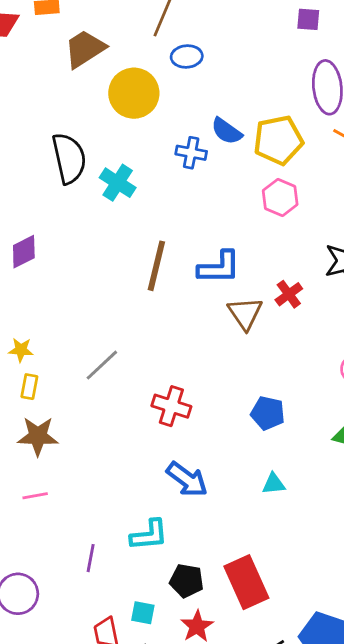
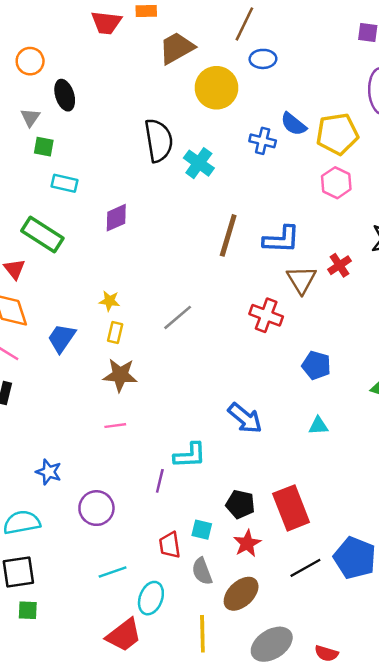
red cross: (171, 406) -> (266, 315), moved
cyan L-shape: (149, 535) -> (190, 455), moved

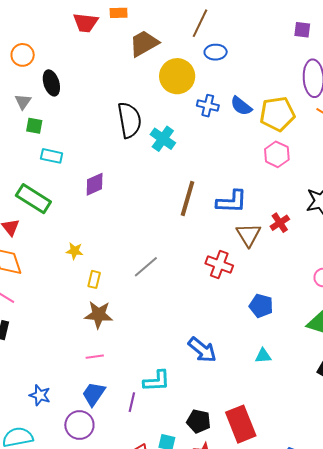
blue cross: (263, 141) -> (208, 106), moved
yellow star: (109, 301) -> (75, 251), moved
blue trapezoid: (62, 338) -> (94, 394), moved

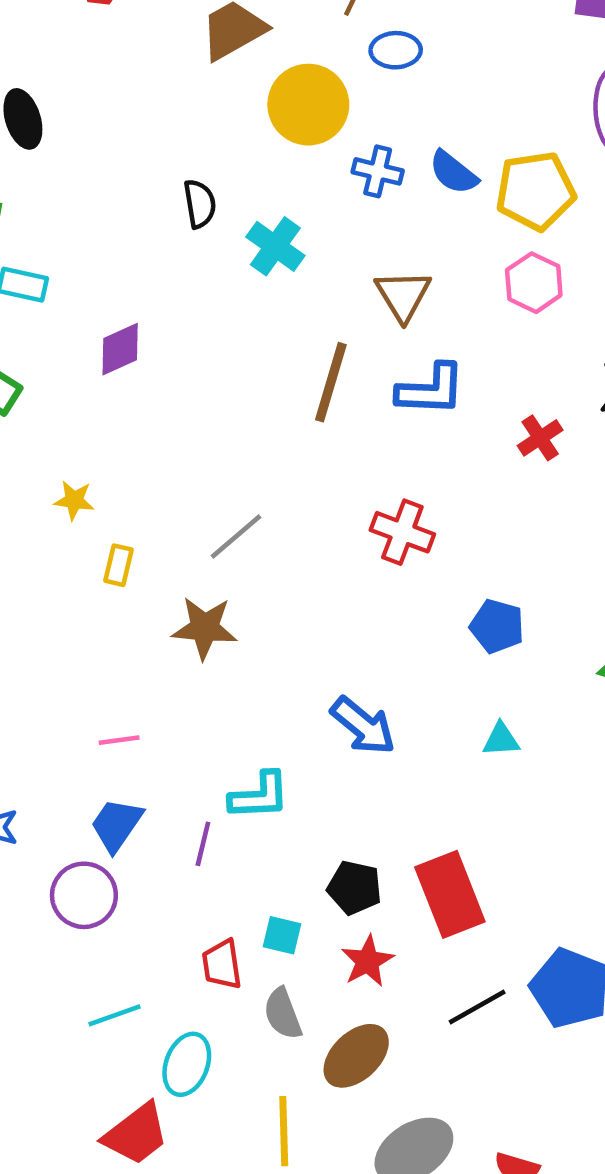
black semicircle: (129, 120) -> (200, 204), size x0.6
brown triangle: (248, 235) -> (403, 295), moved
brown star: (99, 315) -> (205, 628), moved

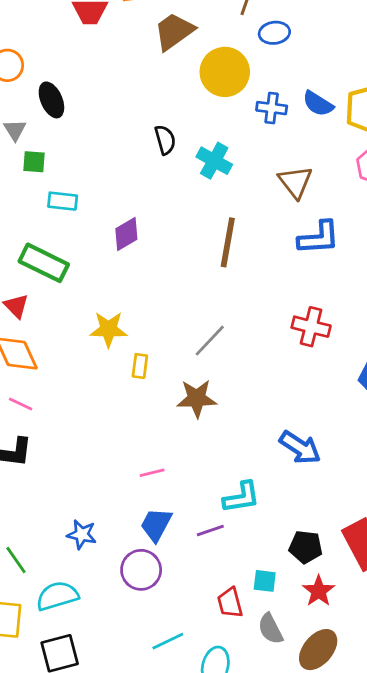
brown line: (331, 382) -> (228, 242), moved
yellow star: (74, 500) -> (108, 329), size x1.5
purple line: (203, 844) -> (210, 530), turned 64

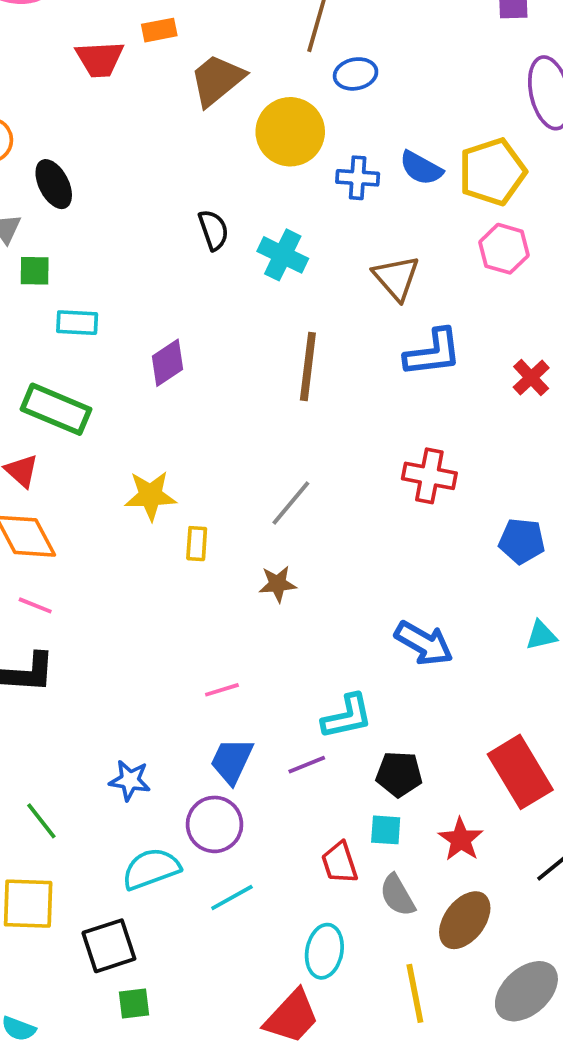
brown star: (197, 398) -> (278, 584), size x0.7
black pentagon: (306, 547) -> (399, 774), moved
cyan semicircle: (57, 596) -> (151, 869), moved
cyan line: (168, 641) -> (232, 897), moved

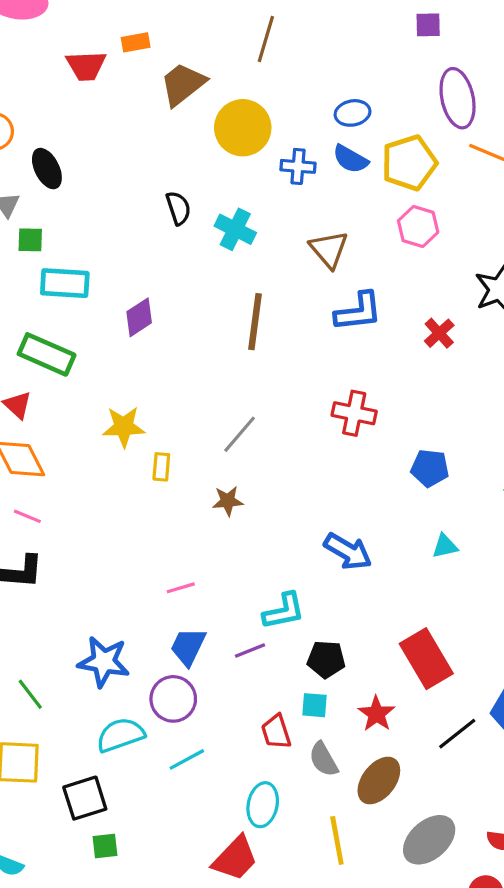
blue ellipse: (356, 74) -> (353, 113), moved
cyan rectangle: (77, 323) -> (65, 283), size x1.4
blue star: (130, 780) -> (104, 662), size x1.5

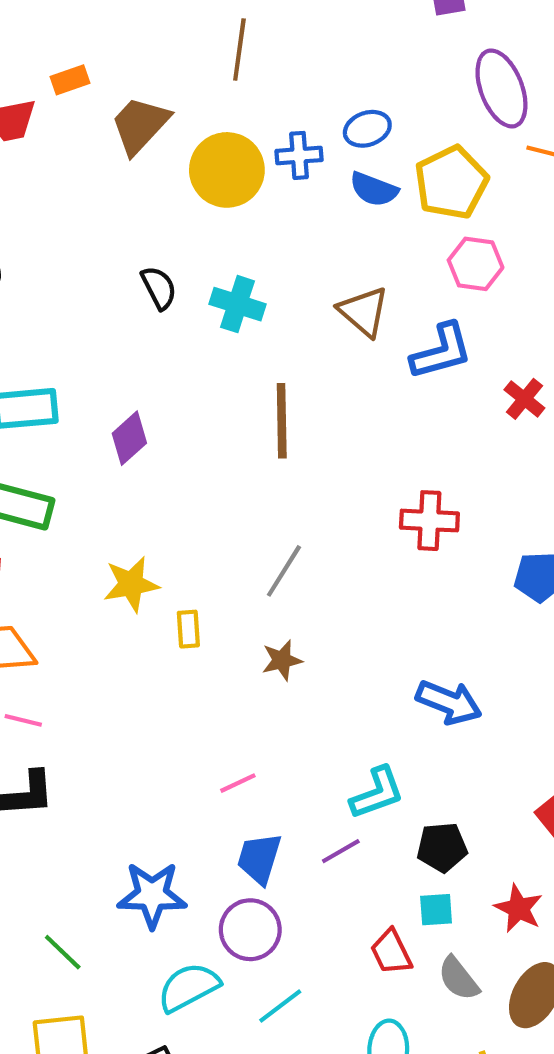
blue cross: (298, 166) -> (299, 155), moved
blue L-shape: (358, 312) -> (441, 351), moved

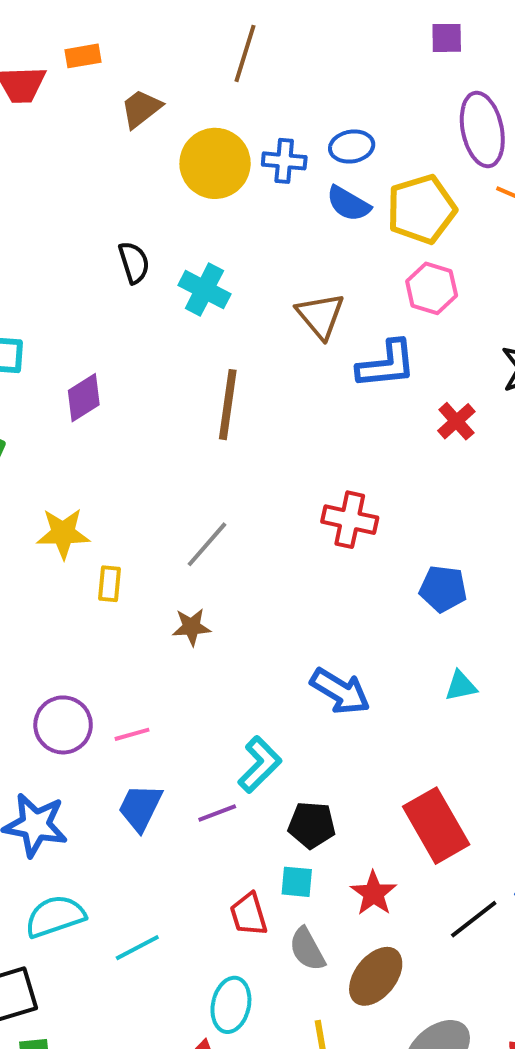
brown trapezoid: (140, 125) -> (141, 109), size x0.7
cyan L-shape: (377, 793) -> (260, 765), turned -34
purple circle: (250, 930) -> (63, 725), moved

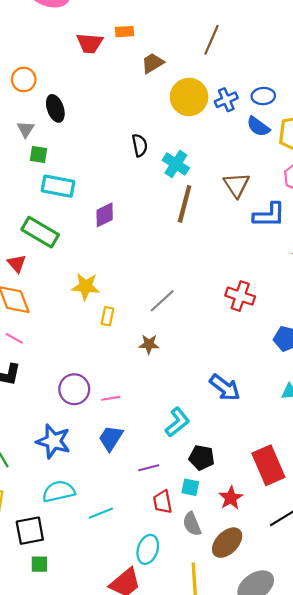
blue cross: (284, 161) -> (226, 100), turned -35
brown line: (228, 405) -> (185, 204), moved
purple line: (217, 813) -> (149, 468), moved

